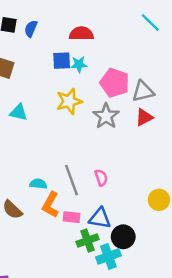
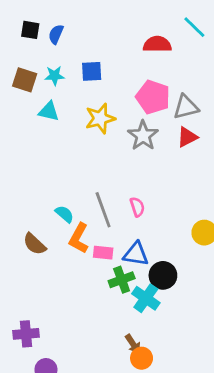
red semicircle: (81, 34) -> (157, 44), moved
cyan star: (79, 64) -> (55, 76), moved
cyan triangle: (19, 112) -> (49, 111), moved
cyan semicircle: (38, 184) -> (65, 214), turned 35
cyan cross: (108, 256) -> (146, 298), turned -35

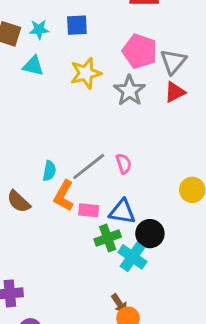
gray triangle: (186, 107) -> (173, 62), turned -36
gray line: (103, 210) -> (89, 167), turned 72
cyan semicircle: (65, 214) -> (49, 171), turned 60

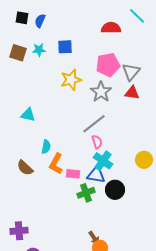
pink pentagon: (140, 51) -> (108, 65), turned -30
cyan triangle: (33, 66) -> (28, 115), moved
red triangle: (175, 92) -> (132, 93), turned 35
gray line: (89, 167) -> (94, 124), moved
cyan cross: (132, 257) -> (103, 161), moved

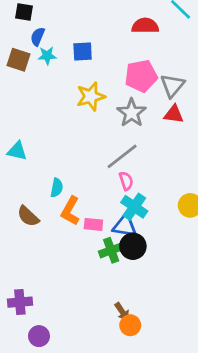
blue semicircle: (40, 21) -> (38, 37), moved
cyan triangle: (28, 115) -> (17, 151), moved
black circle: (115, 190) -> (133, 246), moved

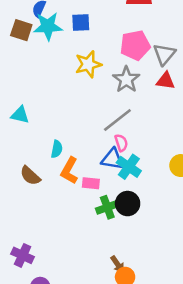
cyan star: (47, 56) -> (48, 26), size x1.6
blue triangle: (125, 226) -> (112, 159), moved
purple cross: (20, 302) -> (23, 255), turned 30

